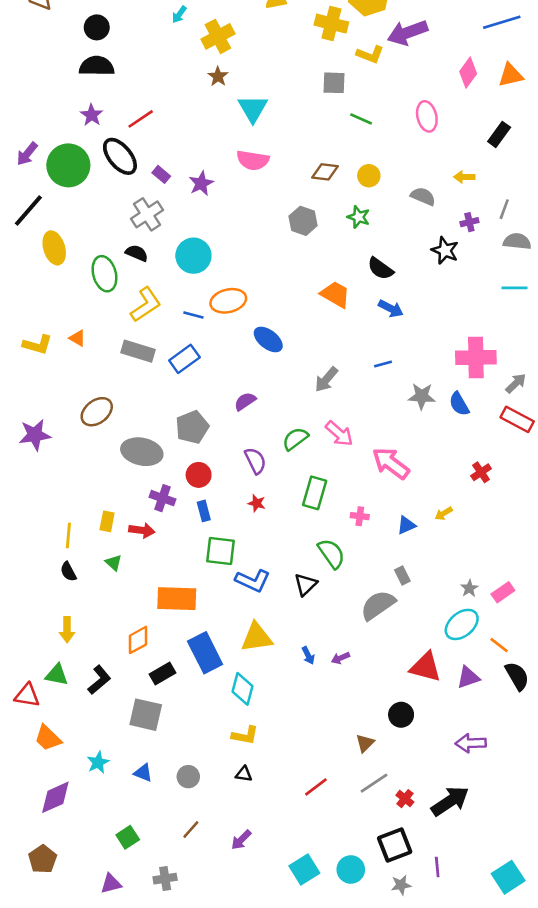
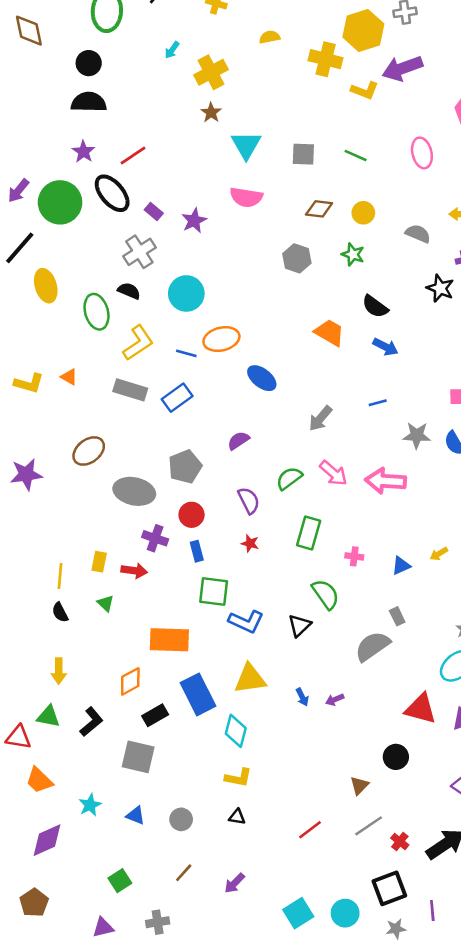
gray square: (334, 83) -> (303, 154), moved
pink arrow: (391, 463) -> (385, 481), moved, turned -33

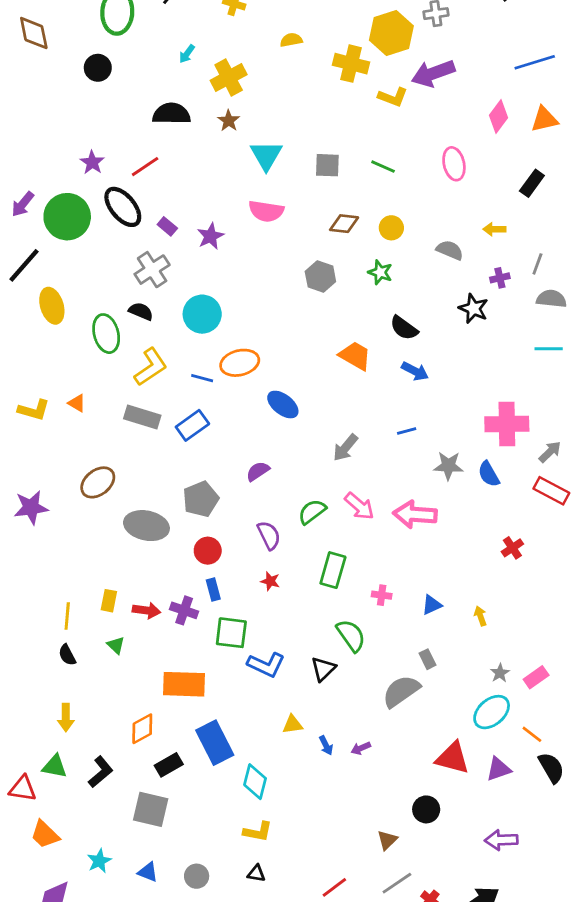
black semicircle: (89, 102) -> (172, 114), moved
purple cross: (155, 538) -> (184, 610), moved
yellow arrow: (439, 554) -> (480, 616), moved, turned 102
yellow triangle: (250, 679) -> (293, 725), moved, size x0.6

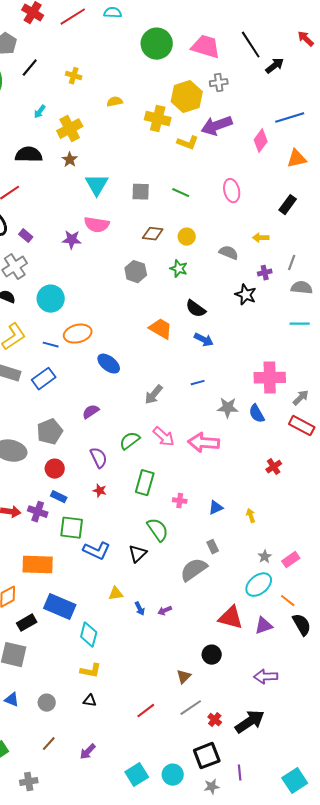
pink diamond: (499, 116) -> (261, 141), moved
purple star: (210, 236) -> (72, 240), moved, turned 30
blue rectangle: (213, 590) -> (59, 497), turned -49
blue rectangle: (215, 743) -> (60, 607), turned -40

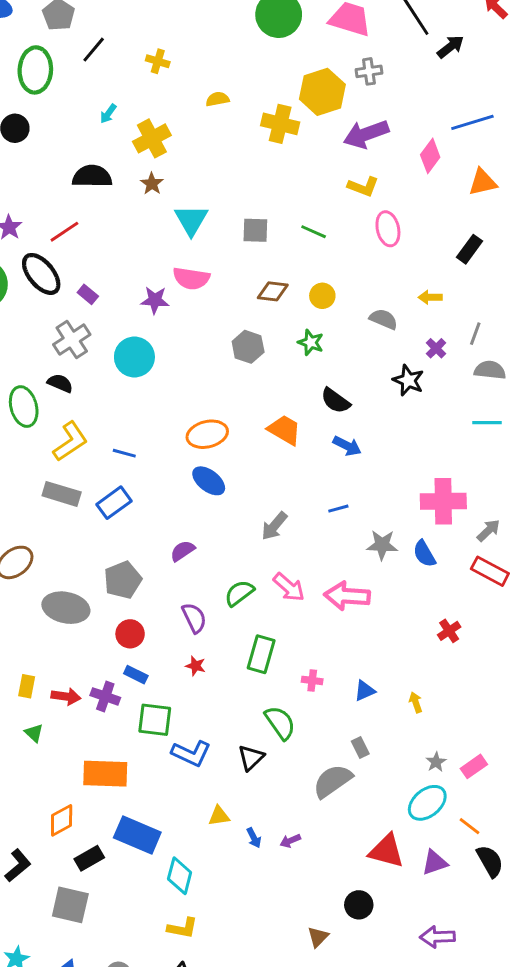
yellow L-shape: (188, 143) -> (363, 187), moved
purple cross: (265, 273) -> (436, 348), turned -32
cyan circle: (51, 299) -> (134, 357), moved
orange ellipse: (78, 334) -> (207, 434), moved

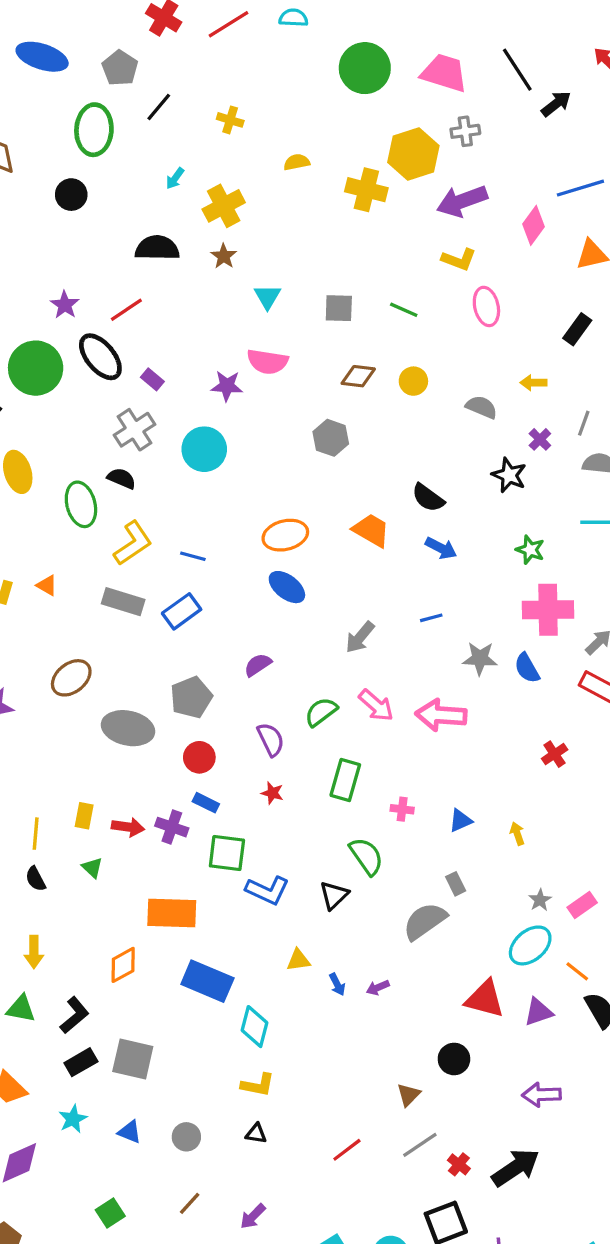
cyan triangle: (191, 220) -> (267, 297), size x0.7
green star: (311, 342) -> (530, 550), moved
black rectangle: (89, 858) -> (81, 1062), moved

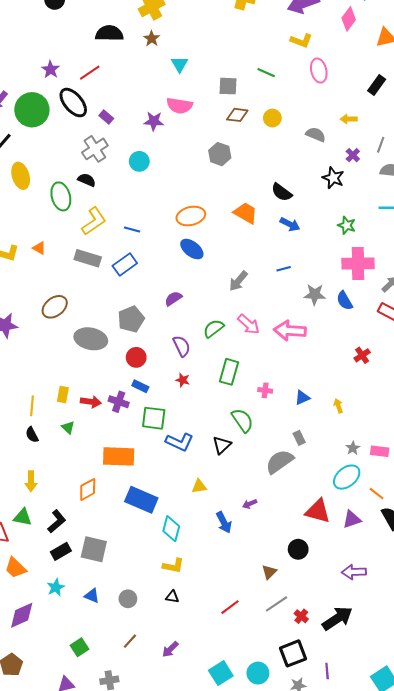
gray square: (339, 308) -> (228, 86), moved
cyan circle: (204, 449) -> (139, 161), size x0.7
pink rectangle: (582, 905) -> (380, 451), turned 42
blue arrow: (337, 984) -> (224, 522), moved, size x1.5

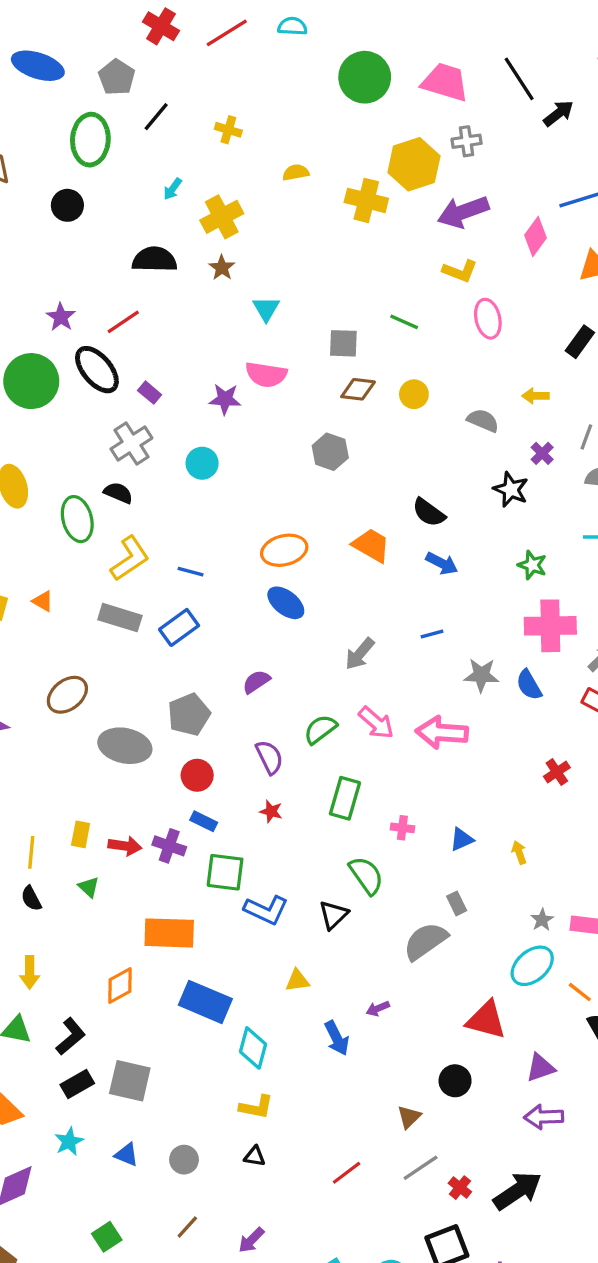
purple triangle: (352, 519) -> (540, 1068), moved

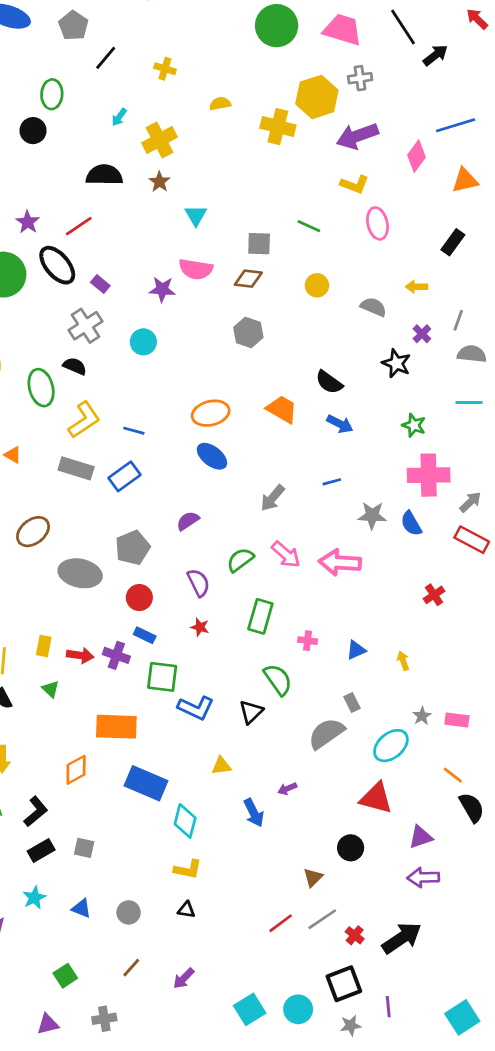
green ellipse: (90, 140) -> (52, 94), moved, size x0.7
brown diamond: (358, 389) -> (248, 279), moved
cyan ellipse: (532, 966) -> (391, 746), moved
gray square: (130, 1081) -> (84, 848), size x0.6
red line: (347, 1173) -> (281, 923), moved

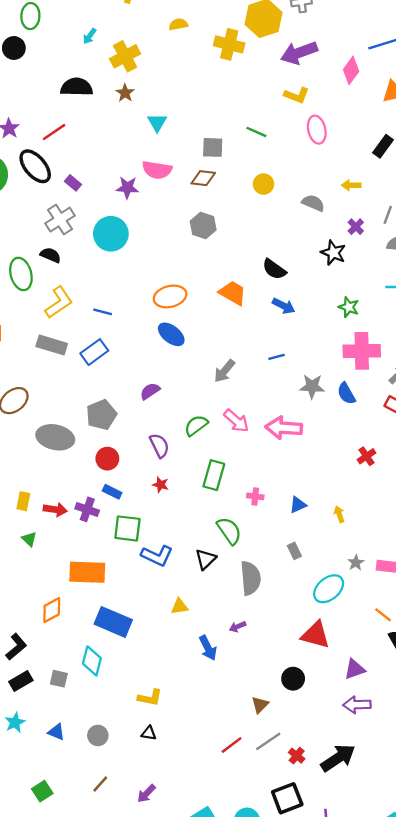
cyan circle: (143, 342) -> (111, 234), size x1.5
gray semicircle: (326, 733) -> (251, 578), moved, turned 120
cyan diamond: (185, 821) -> (92, 661), moved

